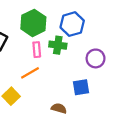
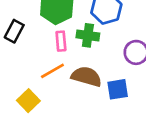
brown semicircle: (59, 108) -> (86, 77), moved, size x1.5

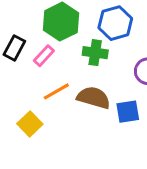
pink rectangle: (61, 41) -> (44, 56), moved, turned 48

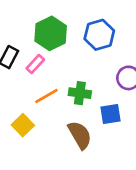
green cross: (95, 53) -> (80, 93), moved
brown semicircle: (94, 98) -> (80, 135), moved, turned 44

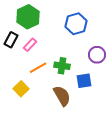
green hexagon: (51, 33) -> (28, 17), moved

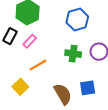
green cross: (62, 66) -> (73, 54), moved
blue square: (84, 81) -> (88, 88), moved

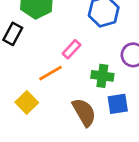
pink rectangle: (30, 41) -> (72, 49), moved
green cross: (73, 54) -> (102, 76), moved

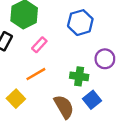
pink rectangle: (72, 49) -> (39, 45), moved
blue square: (118, 104) -> (92, 100), turned -30

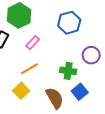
yellow square: (16, 99) -> (21, 91), moved

